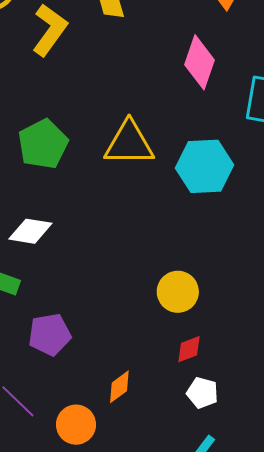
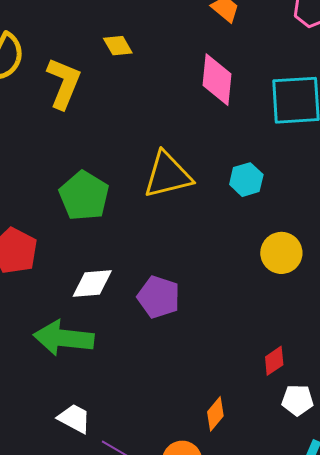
cyan hexagon: (204, 166) -> (246, 180), size x0.6
yellow circle: (178, 292) -> (281, 253), moved
purple pentagon: (50, 334) -> (159, 297), moved, turned -30

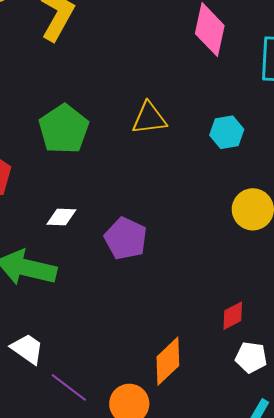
yellow triangle: (168, 175) -> (149, 118), size x0.7
white diamond: (92, 283) -> (61, 217), size x0.7
orange diamond: (215, 414) -> (168, 361), size x1.4

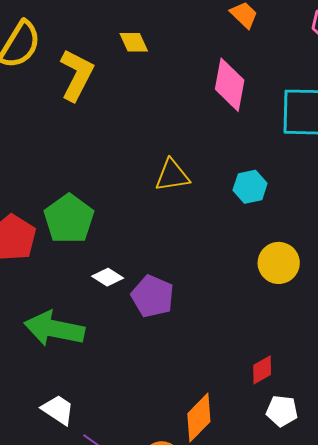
green pentagon: (64, 129) -> (69, 219), moved
white diamond: (61, 217) -> (108, 277), moved, turned 32

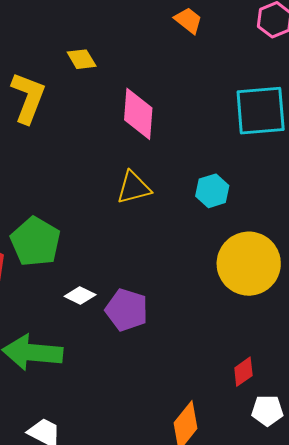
pink diamond: (230, 85) -> (138, 114), moved
yellow circle: (279, 263) -> (249, 264), size x1.5

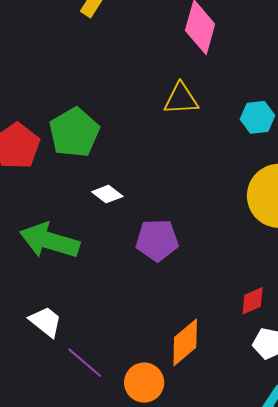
purple pentagon: (127, 310) -> (157, 240), moved, turned -30

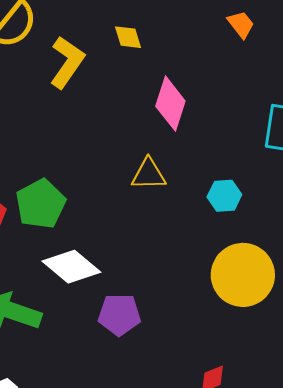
white diamond: (107, 194) -> (71, 267), size x1.8

